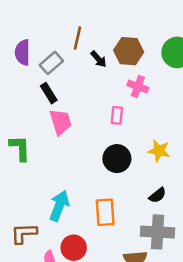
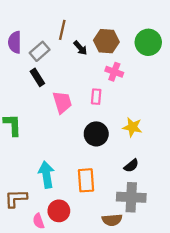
pink trapezoid: (61, 122) -> (62, 102), moved
cyan arrow: (59, 206) -> (46, 175), turned -30

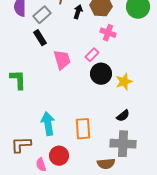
black arrow: (80, 48) -> (78, 12), turned -120
pink rectangle: (96, 97) -> (92, 55), turned 40
yellow star: (132, 127) -> (124, 82), turned -30
black circle: (96, 134) -> (101, 74), moved

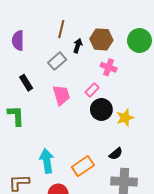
gray rectangle: (42, 15) -> (57, 61), moved
black rectangle: (40, 38) -> (26, 83), moved
black semicircle: (123, 116) -> (116, 154), moved
orange rectangle: (83, 129) -> (83, 166), turned 60

